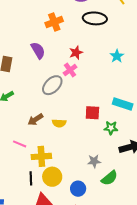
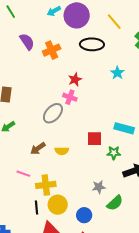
purple semicircle: (38, 50) -> (27, 42), moved
cyan star: (117, 56) -> (117, 73), moved
pink cross: (70, 70) -> (70, 97), turned -32

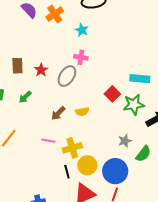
cyan star: (117, 73) -> (82, 30), moved
red star: (75, 79) -> (41, 70), moved
red square: (95, 139) -> (112, 94), turned -35
green star: (114, 153) -> (134, 105), size x1.5
blue circle: (84, 215) -> (115, 171), size x1.6

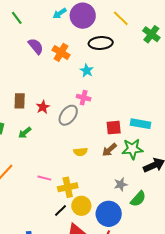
orange cross: (55, 14) -> (61, 52), turned -30
red square: (112, 94) -> (114, 128), moved, turned 35
brown arrow: (58, 113) -> (109, 150), moved
black line: (67, 172) -> (60, 211), turned 56

